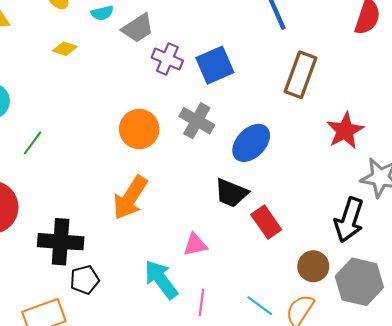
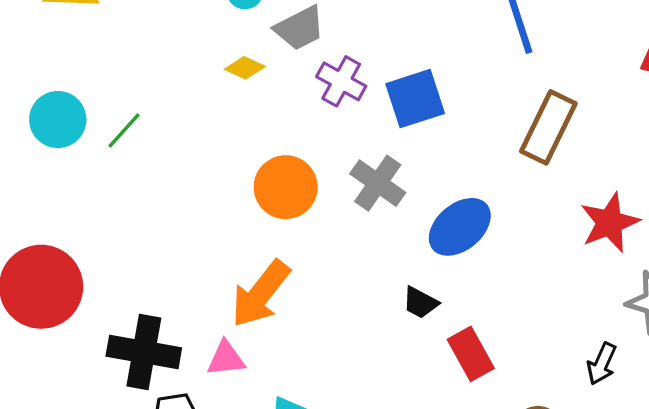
yellow diamond: (65, 49) -> (245, 68), moved
green line: (33, 143) -> (124, 131), moved
black trapezoid: (231, 193) -> (420, 303), size x0.7
black arrow: (349, 220) -> (602, 364), size x0.6
pink triangle: (195, 245) -> (226, 358), moved

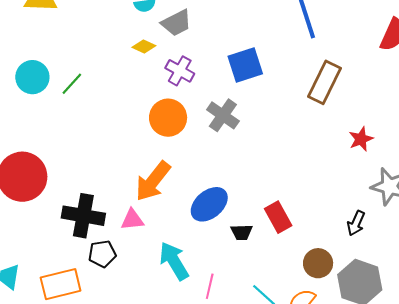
purple cross: (341, 81) -> (180, 71), moved
red star: (610, 223) -> (361, 139), size x0.7
blue ellipse: (460, 227) -> (209, 204), moved
black trapezoid: (420, 303) -> (242, 232), moved, turned -30

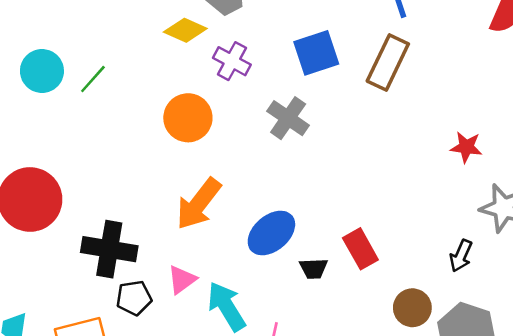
yellow diamond: (144, 47) -> (185, 30), size x1.4
brown rectangle: (325, 82) -> (388, 62), moved
orange circle: (168, 118) -> (188, 118), moved
red star: (361, 139) -> (466, 147), turned 30
pink triangle: (132, 220) -> (182, 280), moved, turned -30

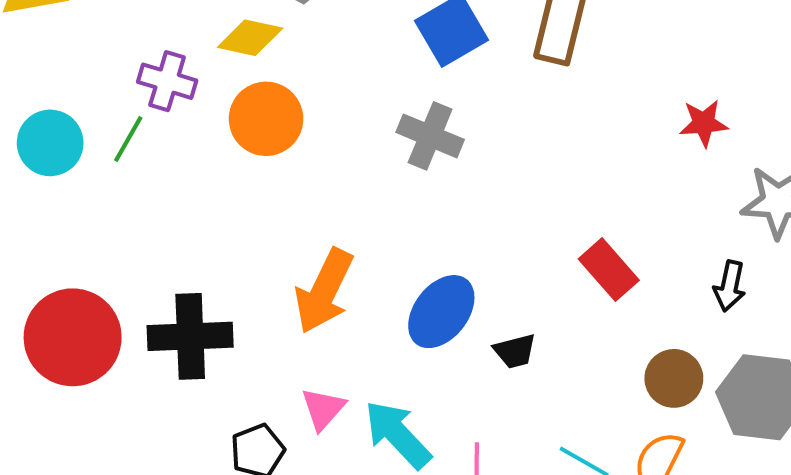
purple cross: (232, 61) -> (167, 81), moved
orange circle: (188, 118) -> (266, 119), moved
black cross: (109, 249) -> (190, 336), moved
red rectangle: (360, 249) -> (609, 270), moved

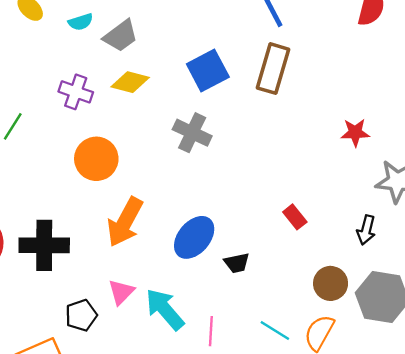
yellow diamond: (250, 38) -> (130, 82), moved
purple cross: (167, 81) -> (76, 92), moved
orange circle: (266, 119) -> (96, 159), moved
red rectangle: (609, 270) -> (295, 217), size x0.7

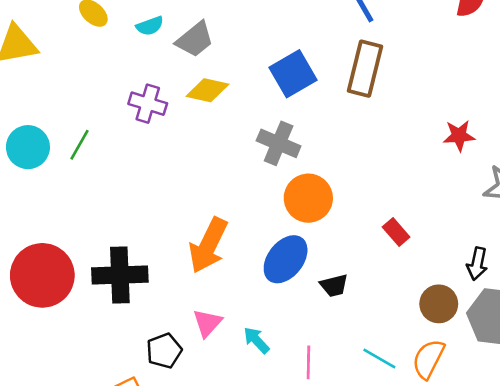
orange circle: (96, 159) -> (308, 198), moved
black arrow: (366, 230) -> (477, 264), moved
cyan arrow: (165, 309) -> (256, 340), size x0.6

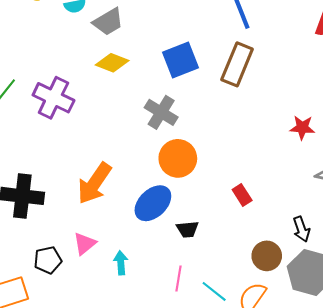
purple cross: (148, 104) -> (53, 98), moved, size x1.4
black arrow: (477, 264) -> (301, 229), turned -40
cyan arrow: (256, 340) -> (121, 263), turned 30
pink line: (308, 362) -> (179, 278), moved

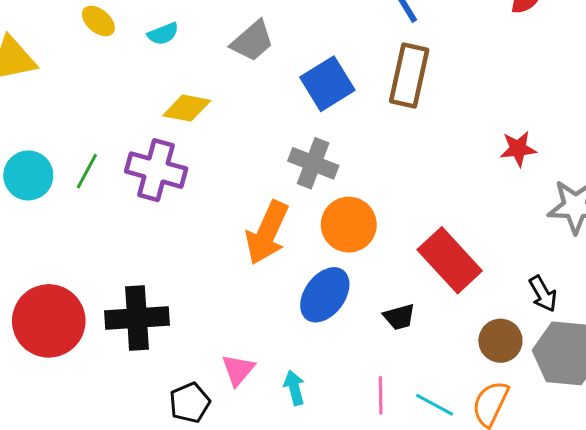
gray trapezoid: (108, 22) -> (252, 41), moved
yellow diamond: (112, 63) -> (187, 108), moved
orange arrow: (94, 183) -> (267, 233), moved
red rectangle: (242, 195) -> (450, 260), size x2.0
black trapezoid: (187, 229) -> (399, 317), moved

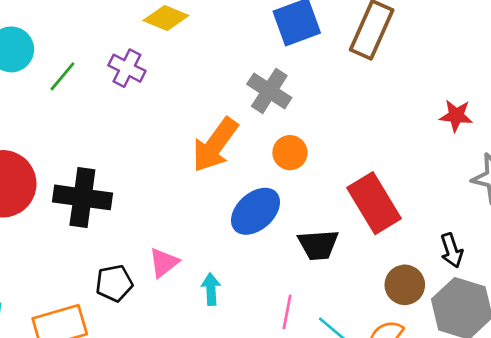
purple cross: (156, 170) -> (127, 68), size x0.7
green line: (87, 171) -> (62, 76), moved
orange circle: (349, 225) -> (290, 153), size x0.7
black trapezoid: (399, 317) -> (318, 245), size x1.4

